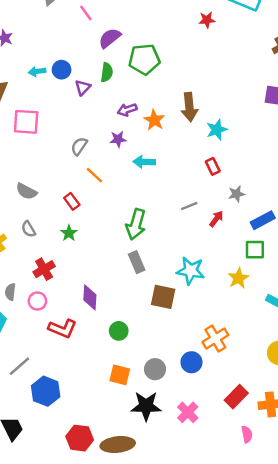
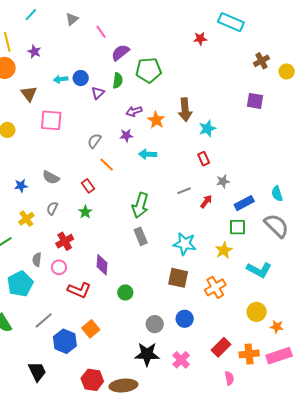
gray semicircle: (28, 229) -> (52, 208), turned 56
brown square: (163, 297) -> (178, 278), moved
orange cross: (215, 339) -> (215, 287), moved
orange square: (120, 375) -> (91, 329), moved, turned 36

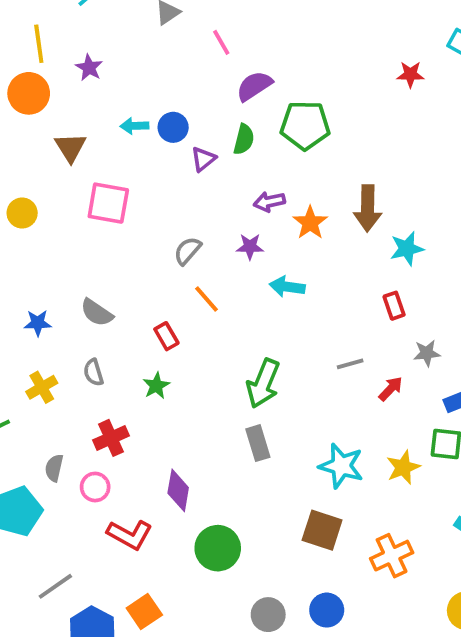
gray semicircle: (52, 208) -> (93, 372), turned -48
yellow star: (224, 250) -> (403, 467), moved
green circle: (125, 292) -> (218, 548), size x1.5

